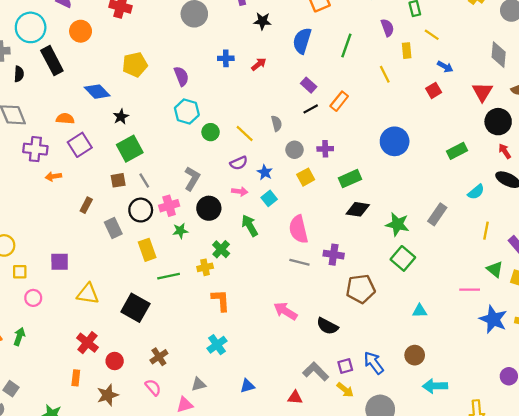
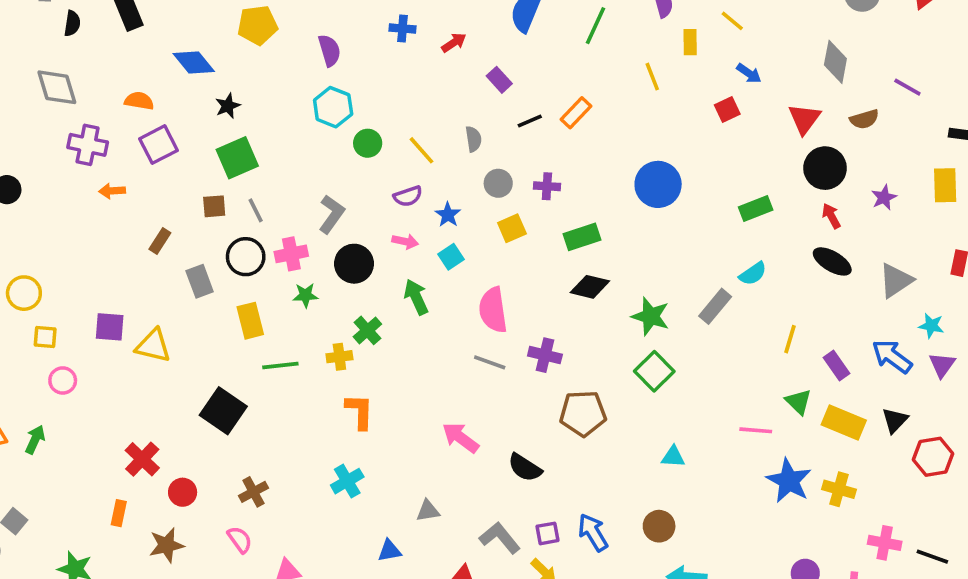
purple rectangle: (309, 85) -> (499, 80), moved
cyan semicircle: (476, 192) -> (753, 274), moved
yellow triangle: (88, 294) -> (153, 346), moved
gray triangle: (199, 384) -> (428, 511), moved

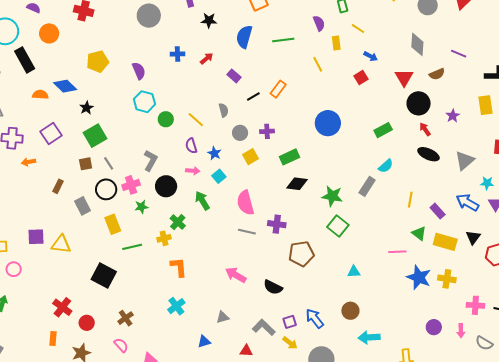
green line: (595, 26) -> (283, 40), turned 65
orange semicircle: (139, 101) -> (40, 95), moved
purple semicircle: (408, 196) -> (191, 146), turned 98

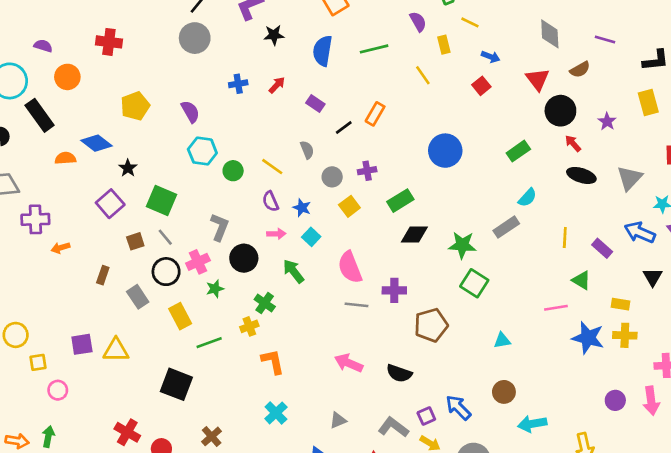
purple square: (51, 133) -> (110, 204), moved
green square: (95, 136) -> (162, 201), moved, turned -30
gray rectangle: (367, 186) -> (506, 227), turned 30
yellow rectangle: (445, 242) -> (620, 304), moved, size x0.6
pink arrow: (461, 331) -> (651, 401), size x1.5

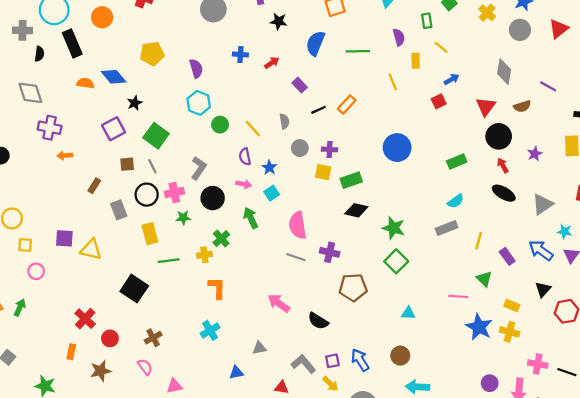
blue arrow: (491, 57) -> (452, 79), turned -64
yellow square: (349, 206) -> (323, 172), moved, turned 35
gray rectangle: (506, 227) -> (447, 228), moved

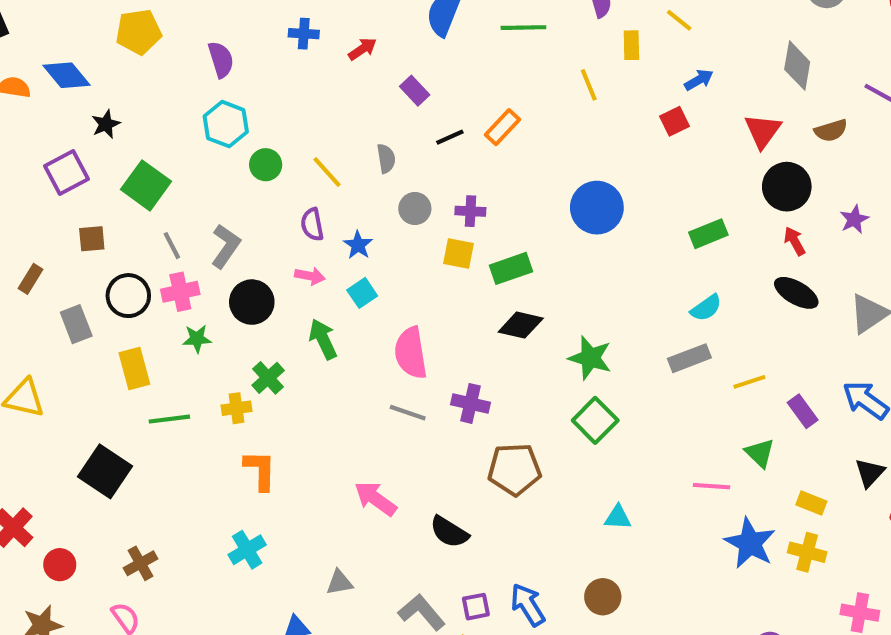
gray line: (152, 166) -> (172, 246), moved
yellow line: (479, 241) -> (749, 382), turned 56

